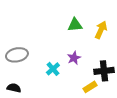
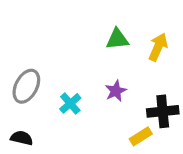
gray ellipse: (17, 55) -> (26, 86), turned -50
cyan cross: (53, 69) -> (70, 103), moved

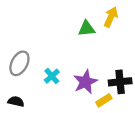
yellow arrow: (158, 47) -> (111, 17), moved
purple star: (116, 91) -> (85, 82), moved, size x1.5

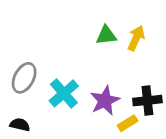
yellow arrow: (111, 17) -> (136, 38), moved
cyan cross: (52, 76) -> (64, 93), size x1.5

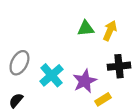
black cross: (147, 101) -> (119, 66), moved
black semicircle: (20, 125) -> (16, 100), turned -63

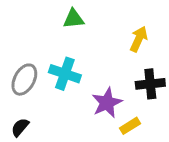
green triangle: (86, 28) -> (74, 19), moved
cyan cross: (51, 75) -> (65, 74), moved, turned -30

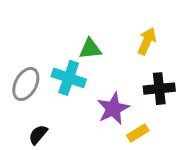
green triangle: (74, 19) -> (90, 49), moved
black semicircle: (20, 127) -> (38, 135), moved

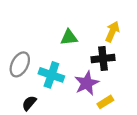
cyan cross: (69, 78) -> (51, 75), moved
black cross: (159, 89) -> (103, 59), moved

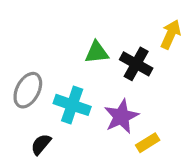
yellow arrow: (112, 32) -> (171, 34), moved
black cross: (103, 59) -> (136, 64), moved, turned 35

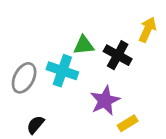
cyan cross: (72, 105) -> (62, 71), moved

